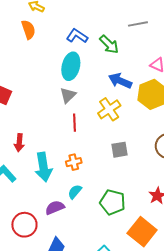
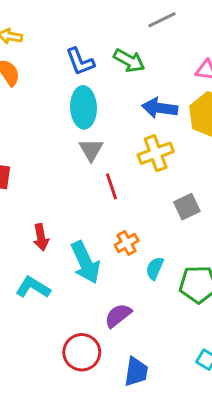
blue L-shape: (77, 36) -> (80, 61), turned -130
yellow cross: (109, 109) -> (156, 153), turned 30
cyan semicircle: (75, 192) -> (155, 268), moved

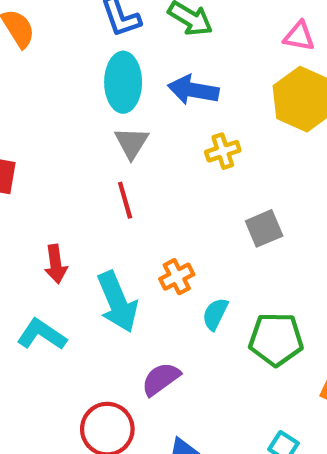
blue arrow: (160, 108) -> (193, 90), moved
yellow cross: (156, 153) -> (223, 151), size x0.7
red line: (111, 186) -> (125, 200), moved

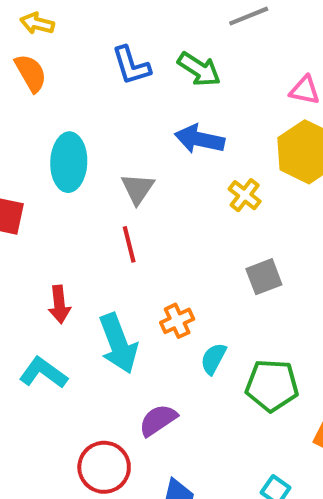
cyan ellipse: (123, 82) -> (69, 162), moved
yellow cross: (223, 151) -> (245, 195), moved, turned -36

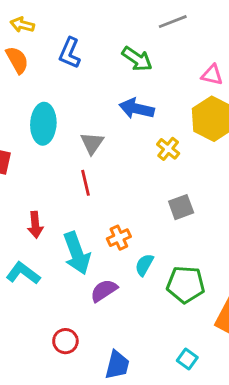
blue L-shape: (131, 65) -> (70, 53), moved, turned 40
purple semicircle: (158, 420) -> (104, 291), moved
red circle: (104, 467) -> (65, 341), size x0.7

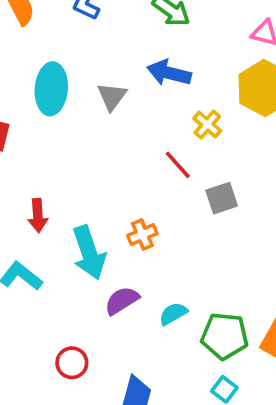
gray triangle: (92, 143) -> (112, 96), moved
red line: (86, 183) -> (178, 165), moved, turned -30
cyan semicircle: (144, 265) -> (173, 314), moved, turned 30
green pentagon: (186, 284) -> (225, 336), moved

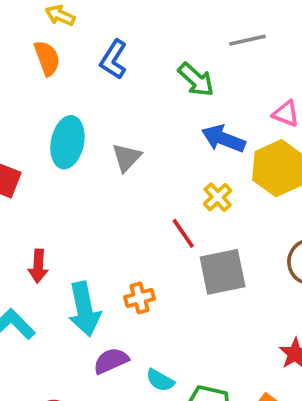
blue arrow: (169, 73) -> (223, 139), moved
gray square: (222, 198) -> (223, 272), size x1.5
cyan semicircle: (173, 314) -> (160, 380), turned -128

